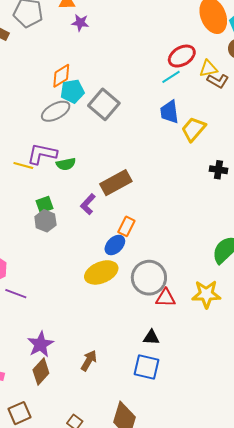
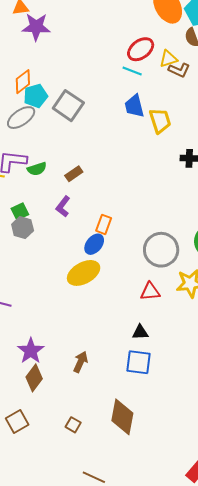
purple star: (80, 23) -> (36, 27), size x1.6
cyan line: (171, 77) -> (132, 71), turned 60
yellow trapezoid: (193, 129) -> (160, 121), turned 128
brown rectangle: (116, 183) -> (74, 174), moved, size x0.6
gray circle: (149, 278) -> (161, 250), moved

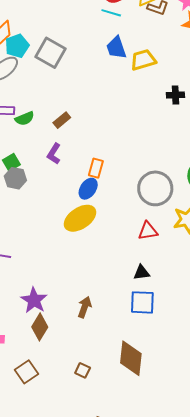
yellow trapezoid: (160, 121) -> (143, 60), turned -84

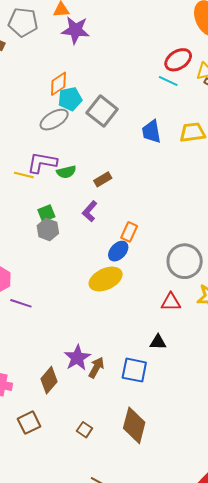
blue trapezoid: (116, 48) -> (151, 132), moved
purple star: (34, 300) -> (77, 358), moved
blue square: (142, 302) -> (134, 370), moved

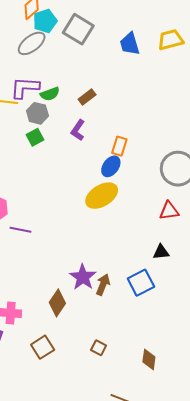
gray hexagon: (48, 229) -> (37, 113), moved
blue square: (134, 370) -> (141, 283), turned -32
brown diamond: (134, 425) -> (149, 359), moved, size x0.6

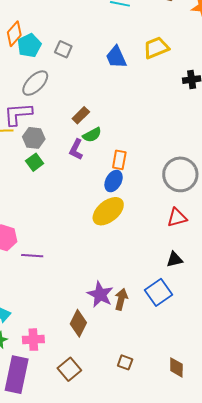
gray square: (78, 29) -> (63, 49), size x0.6
gray ellipse: (32, 43) -> (35, 83), moved
green semicircle: (50, 94) -> (92, 135), moved

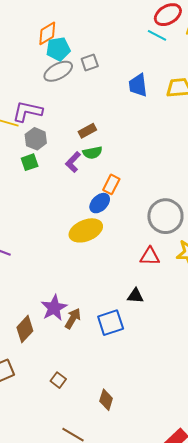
gray square: (63, 49) -> (90, 62), turned 30
gray ellipse: (35, 83) -> (58, 71), moved

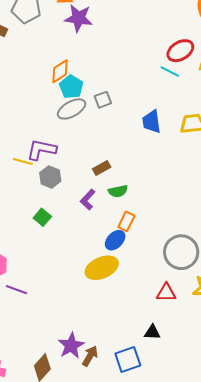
cyan pentagon: (58, 49) -> (71, 87), turned -30
green semicircle: (92, 153) -> (118, 191), moved
green square: (30, 162) -> (42, 217), moved, turned -30

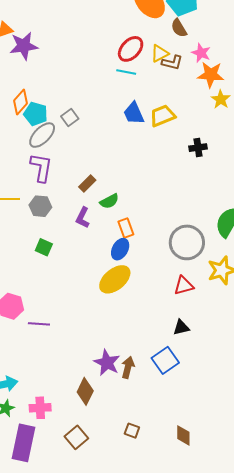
blue trapezoid: (152, 122) -> (134, 113), moved
purple L-shape: (41, 150) -> (41, 168), moved, turned 104
orange rectangle: (126, 221) -> (126, 228), turned -30

